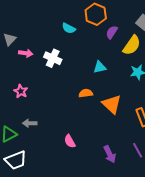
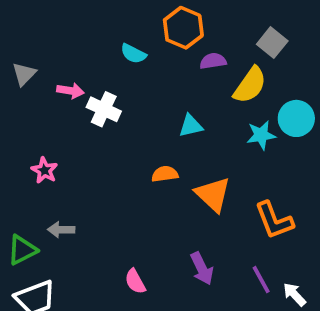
purple semicircle: (112, 32) -> (213, 61), turned 48
pink arrow: (26, 53) -> (70, 91), moved
pink semicircle: (70, 141) -> (135, 281), moved
purple arrow: (110, 154) -> (202, 268), moved

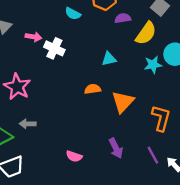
pink star: (44, 170) -> (17, 87), size x1.6
orange triangle: (213, 194) -> (123, 102), turned 30
orange L-shape: (274, 220) -> (161, 118), turned -144
pink semicircle: (135, 281) -> (74, 156), turned -42

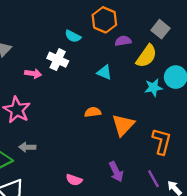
pink arrow: (33, 37) -> (33, 74), moved
white cross: (54, 48) -> (58, 60), moved
cyan triangle: (109, 59) -> (104, 72), moved, turned 35

